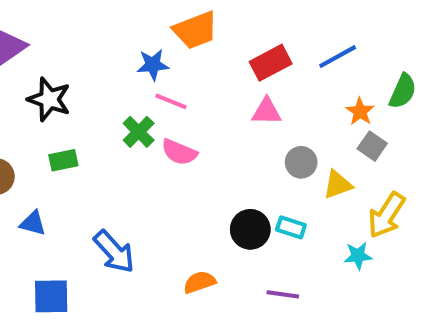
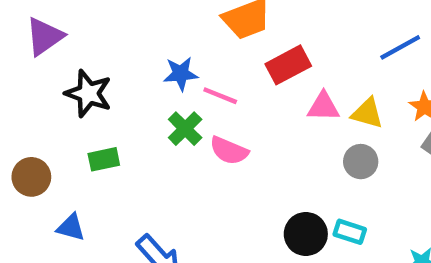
red rectangle: (271, 63) -> (288, 65), moved
blue star: (153, 65) -> (181, 74), moved
yellow triangle: (338, 185) -> (367, 113), moved, turned 36

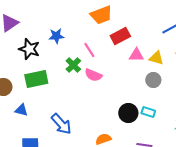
blue star: (181, 74) -> (56, 36), moved
pink line: (220, 96) -> (89, 50), turned 35
green rectangle: (104, 159) -> (36, 79), size x1.6

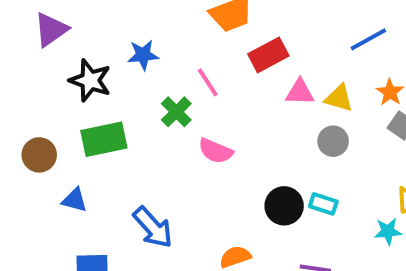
pink semicircle: (93, 75) -> (216, 151), moved

